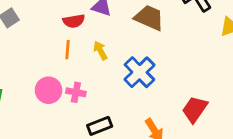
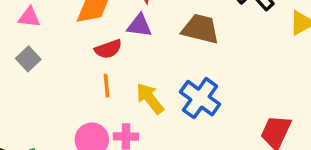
yellow arrow: (100, 51) -> (150, 98), moved, size x1.4

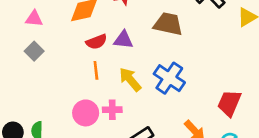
purple triangle: (139, 26) -> (123, 40), moved

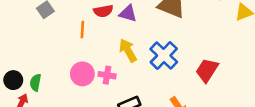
orange line: (96, 70) -> (82, 30), moved
red trapezoid: (229, 103) -> (207, 70), moved

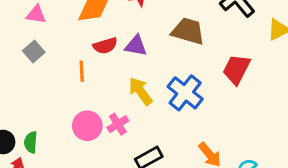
red trapezoid: (207, 70) -> (236, 69), moved
pink cross: (107, 75) -> (118, 124), turned -35

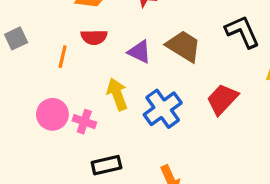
purple triangle: (136, 46) -> (140, 52), moved
gray square: (34, 51) -> (16, 38), moved
pink cross: (118, 124) -> (84, 122), turned 35

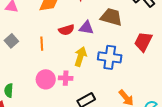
red semicircle: (94, 37) -> (66, 30), moved
yellow arrow: (117, 94) -> (80, 57), turned 54
blue cross: (163, 109) -> (110, 57), turned -30

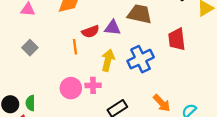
red trapezoid: (143, 42) -> (177, 39), turned -30
orange line: (42, 44) -> (75, 47), moved
blue cross: (110, 57) -> (141, 59), turned -30

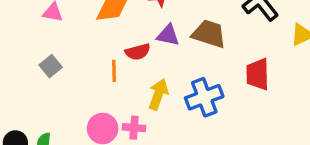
purple triangle: (112, 28) -> (168, 35), moved

